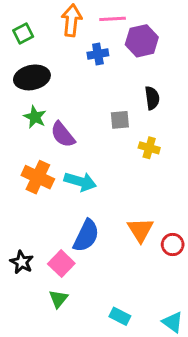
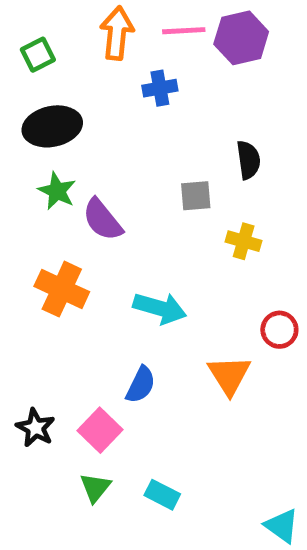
purple hexagon: (142, 41) -> (241, 38), moved
cyan arrow: (80, 181) -> (160, 308), moved
blue semicircle: (86, 236) -> (141, 385), size x0.7
red circle: (173, 245) -> (279, 330), moved
cyan rectangle: (120, 316) -> (162, 495), moved

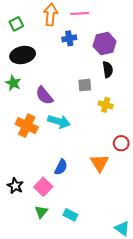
purple hexagon: (241, 38) -> (105, 44), moved
green star: (57, 191) -> (13, 83), moved
cyan arrow: (160, 308) -> (59, 121), moved

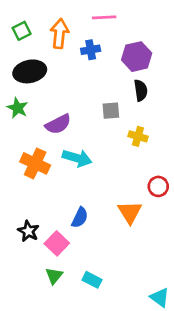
orange arrow: (51, 15) -> (59, 34), moved
purple semicircle: (44, 95) -> (58, 124), turned -78
black star: (15, 186) -> (28, 231), moved

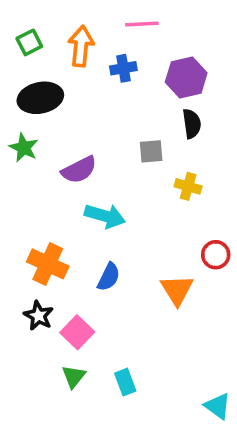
orange cross: (35, 163) -> (48, 264), moved
blue semicircle: (80, 218) -> (109, 277), moved
cyan rectangle: (92, 280) -> (125, 382), turned 42

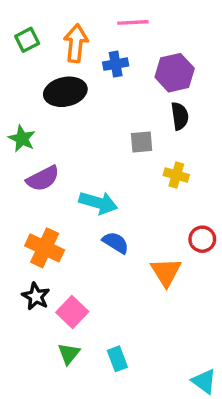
black ellipse: (40, 98) -> (65, 92), moved
purple semicircle: (79, 170) -> (43, 178), moved
blue semicircle: (109, 277) -> (116, 243), moved, turned -84

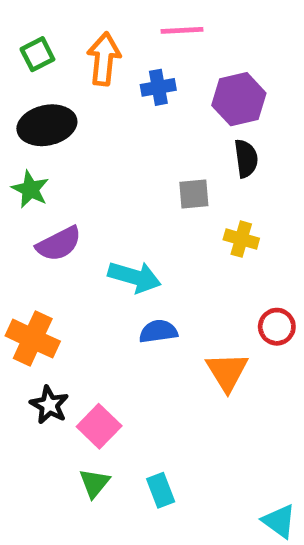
black ellipse: (65, 92) -> (47, 125), moved
blue semicircle: (116, 243) -> (158, 331), turned -40
orange cross: (45, 248) -> (33, 339), moved

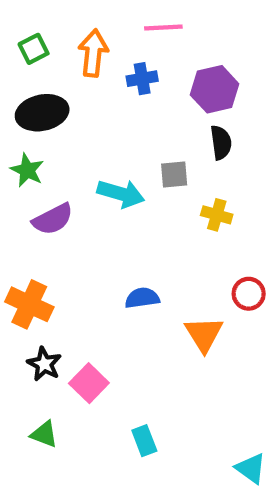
cyan arrow: (135, 277) -> (121, 194), moved
green triangle: (94, 483) -> (44, 434), moved, turned -48

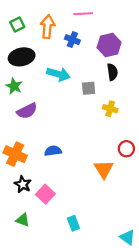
blue cross: (142, 79) -> (72, 40), turned 32
cyan arrow: (121, 194) -> (58, 74), moved
blue semicircle: (142, 298) -> (53, 151), moved

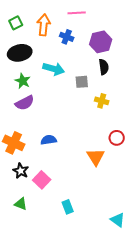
green star: (14, 86) -> (23, 81), moved

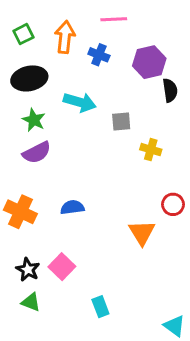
black semicircle: (104, 67) -> (170, 90), moved
black star: (21, 171) -> (28, 270), moved

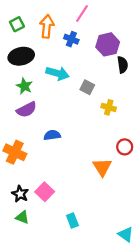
pink line: (114, 19) -> (82, 14), turned -54
gray square: (121, 121) -> (87, 87), turned 32
blue semicircle: (72, 207) -> (52, 135), moved

